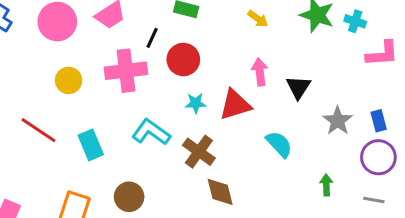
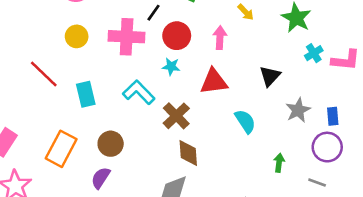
cyan cross: (355, 21) -> (314, 53), moved, turned 30
pink arrow: (260, 72) -> (220, 38), moved
cyan star: (196, 103) -> (171, 66), moved

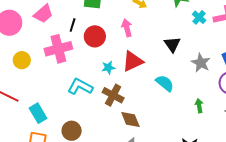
cyan star: (171, 66) -> (108, 68), moved
cyan rectangle: (86, 94) -> (38, 113), moved

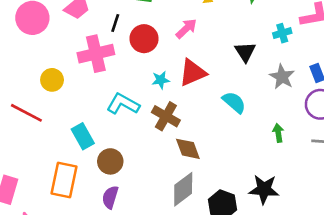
cyan cross: (199, 17) -> (282, 33), moved, turned 32
pink arrow: (127, 28) -> (186, 29), turned 60
yellow circle: (22, 60) -> (52, 80), moved
cyan rectangle: (38, 113) -> (83, 136), moved

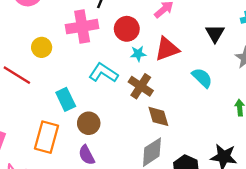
red circle: (144, 39) -> (127, 29), moved
purple semicircle: (110, 197) -> (87, 155), turned -48

